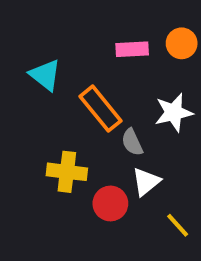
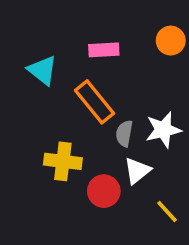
pink rectangle: (132, 49) -> (104, 50), moved
white star: (174, 113) -> (163, 130), moved
gray semicircle: (132, 142) -> (124, 133), turned 35

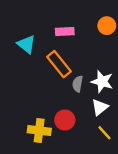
white star: (163, 130) -> (102, 82), turned 30
yellow cross: (63, 161) -> (39, 130), moved
white triangle: (137, 171) -> (100, 107), moved

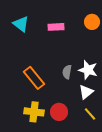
cyan triangle: (26, 44) -> (21, 24), moved
orange rectangle: (59, 64) -> (34, 78), moved
red circle: (65, 120) -> (59, 112), moved

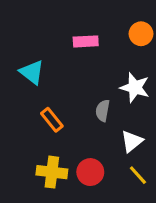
cyan triangle: (21, 24) -> (32, 72), moved
white star: (88, 70) -> (135, 88), moved
orange rectangle: (34, 78) -> (52, 120), size x0.7

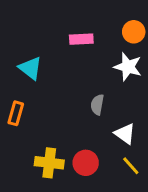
white star: (135, 88) -> (128, 67), moved
orange rectangle: (52, 120) -> (16, 113), moved, turned 55
white triangle: (132, 141) -> (125, 134), turned -45

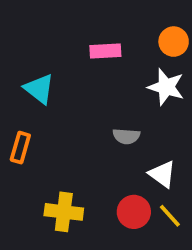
gray semicircle: (97, 105) -> (126, 136), turned -96
red circle: (86, 163) -> (134, 212), moved

